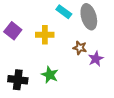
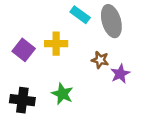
purple square: (13, 31) -> (24, 50), moved

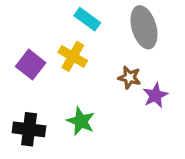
cyan rectangle: (80, 15) -> (87, 19), moved
yellow cross: (56, 44) -> (73, 56), turned 30

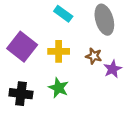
yellow cross: (73, 56) -> (59, 51), moved, turned -30
purple square: (31, 65) -> (22, 47), size x1.4

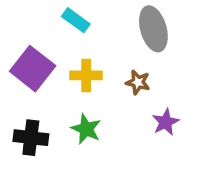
cyan rectangle: (63, 14) -> (76, 20), moved
purple star: (113, 69) -> (166, 122), moved

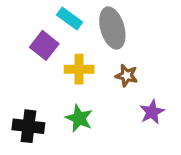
gray ellipse: (153, 29) -> (112, 28), moved
purple square: (33, 69) -> (44, 45), moved, size x0.7

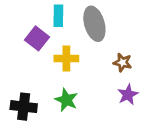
cyan rectangle: (70, 19) -> (58, 16), turned 55
brown star: (127, 76) -> (122, 63), moved

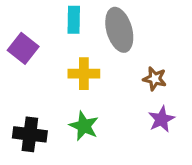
purple square: (37, 38) -> (23, 48), moved

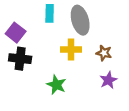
yellow cross: (84, 74) -> (71, 50), moved
black cross: (30, 134) -> (20, 59), moved

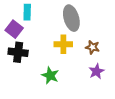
cyan rectangle: (50, 13) -> (27, 12), moved

